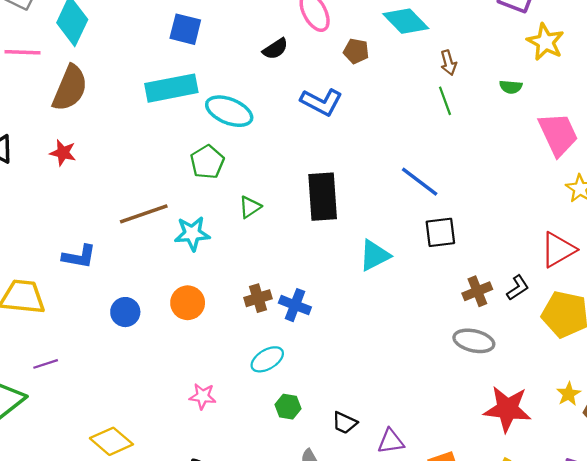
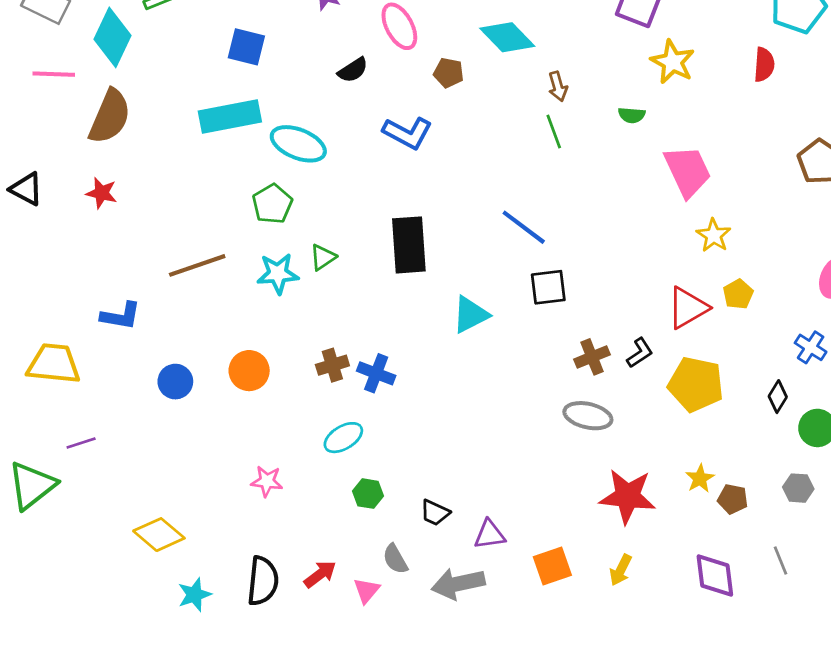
cyan star: (192, 234) -> (278, 274), moved

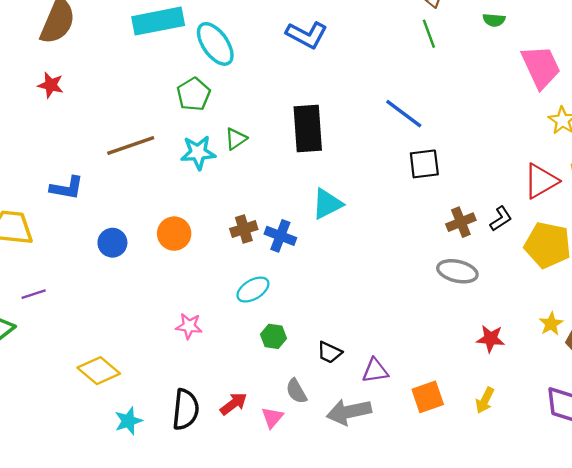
cyan ellipse: (298, 144) -> (215, 44), turned 33
cyan triangle: (470, 315) -> (327, 204), moved
red star: (628, 496) -> (491, 339), size x0.6

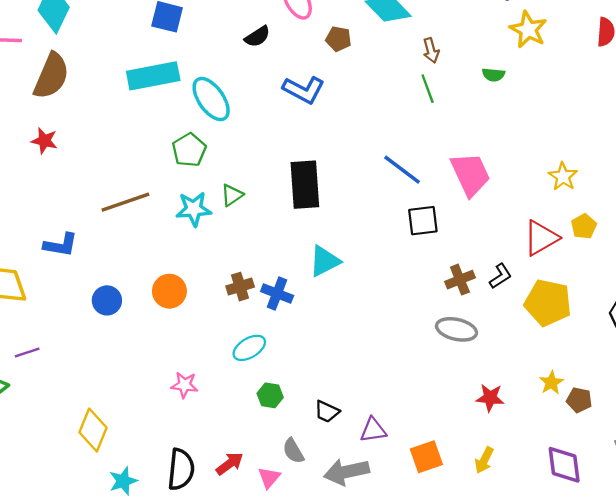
pink trapezoid: (541, 67) -> (470, 174), moved
yellow diamond: (99, 371) -> (93, 430), turned 72

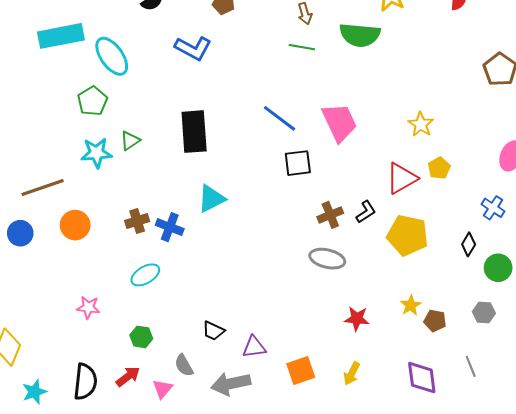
green semicircle: (494, 75) -> (360, 35), size x2.0
green line: (428, 89) -> (302, 47), turned -60
brown line: (125, 202) -> (43, 187), moved
green hexagon: (270, 395) -> (141, 337), moved

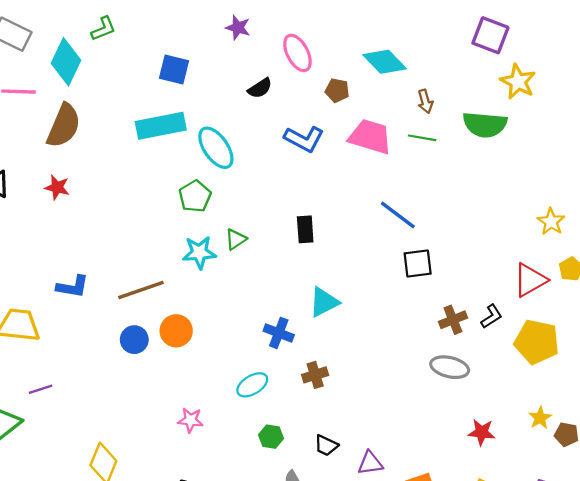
pink trapezoid: (339, 122) -> (370, 137), moved, turned -48
black rectangle: (194, 132) -> (305, 229), size x0.6
brown cross: (137, 221) -> (315, 375), moved
blue circle: (20, 233) -> (134, 340), moved
green hexagon: (141, 337) -> (271, 437), moved

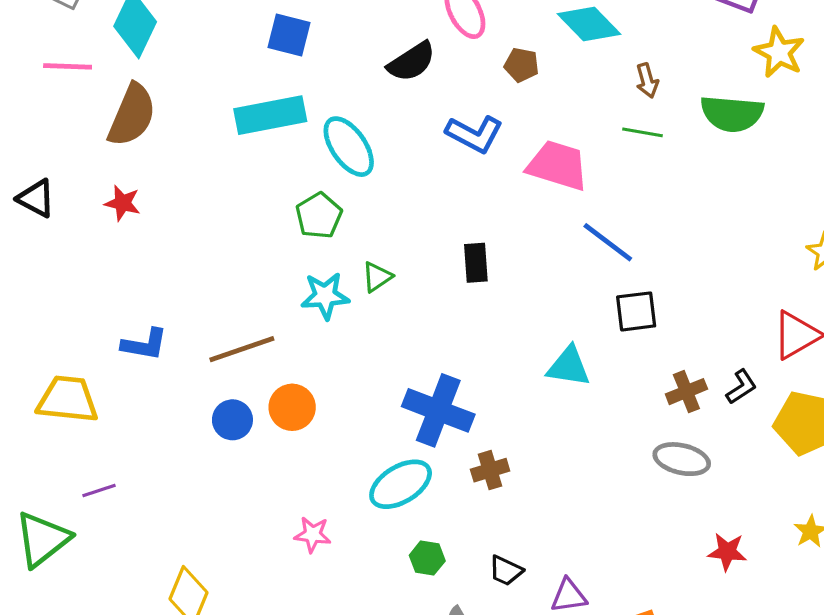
black semicircle: (260, 88) -> (412, 62), size x1.4
pink trapezoid: (370, 137) -> (558, 165), moved
cyan triangle: (324, 302) -> (569, 366), moved, turned 36
blue cross: (279, 333) -> (438, 410), size x1.6
cyan ellipse: (252, 385) -> (401, 484), size x1.4

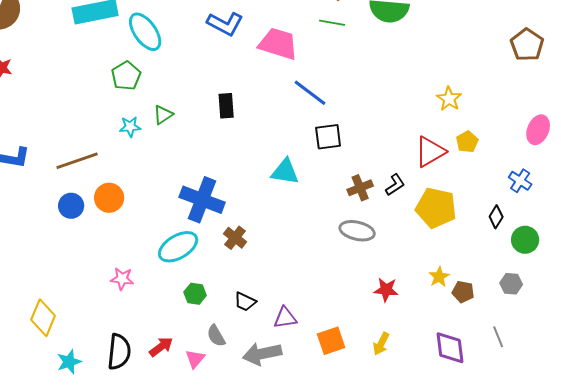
cyan star: (325, 296) -> (130, 127), size x0.7
brown cross: (490, 470) -> (235, 238), turned -35

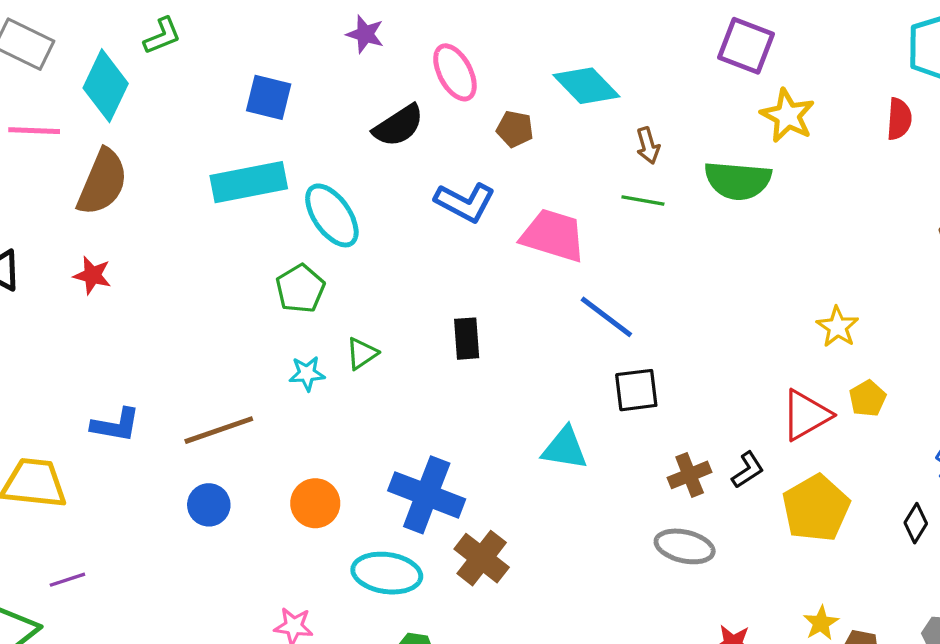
orange circle: (109, 198) -> (315, 503), moved
yellow pentagon: (436, 208) -> (816, 508), turned 30
brown cross: (235, 238) -> (482, 558), size x1.4
cyan ellipse: (178, 247) -> (387, 573), turned 39

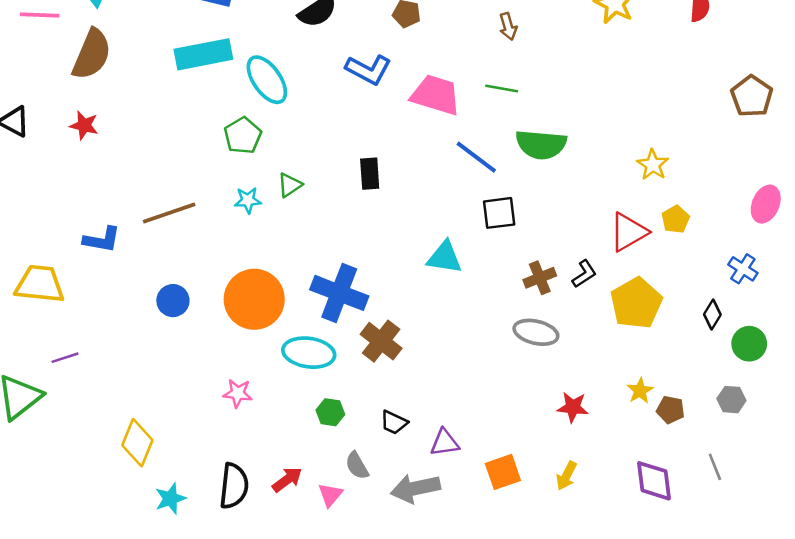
green semicircle: (738, 181) -> (541, 144), moved
green line: (643, 200) -> (502, 89), moved
brown line: (219, 430) -> (169, 213), moved
orange circle: (315, 503) -> (254, 299), size x1.6

